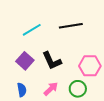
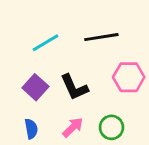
pink hexagon: (90, 66) -> (129, 77), moved

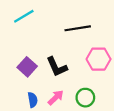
cyan line: (46, 43) -> (24, 16), moved
blue semicircle: (31, 129) -> (33, 100), moved

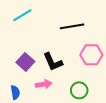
pink arrow: (56, 98) -> (44, 84), moved, turned 35
blue semicircle: (33, 100) -> (15, 92), moved

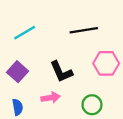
cyan line: (22, 15) -> (25, 33), moved
purple square: (25, 62) -> (18, 72), moved

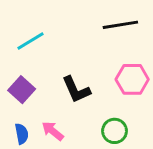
black line: (84, 30) -> (120, 25), moved
pink arrow: (51, 98) -> (53, 131), moved, turned -132

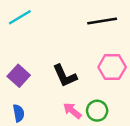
cyan line: (30, 41) -> (20, 17), moved
pink arrow: (53, 131) -> (72, 111), moved

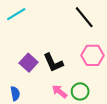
black line: (102, 21) -> (84, 17), turned 60
purple square: (19, 76) -> (29, 63), moved

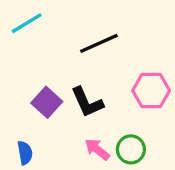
black line: (84, 17) -> (99, 43), moved, turned -75

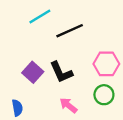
cyan line: (27, 23) -> (40, 16), moved
green circle: (131, 149) -> (104, 95), moved

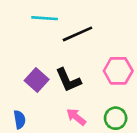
cyan line: (40, 16) -> (45, 18), turned 35
green circle: (104, 95) -> (116, 118), moved

